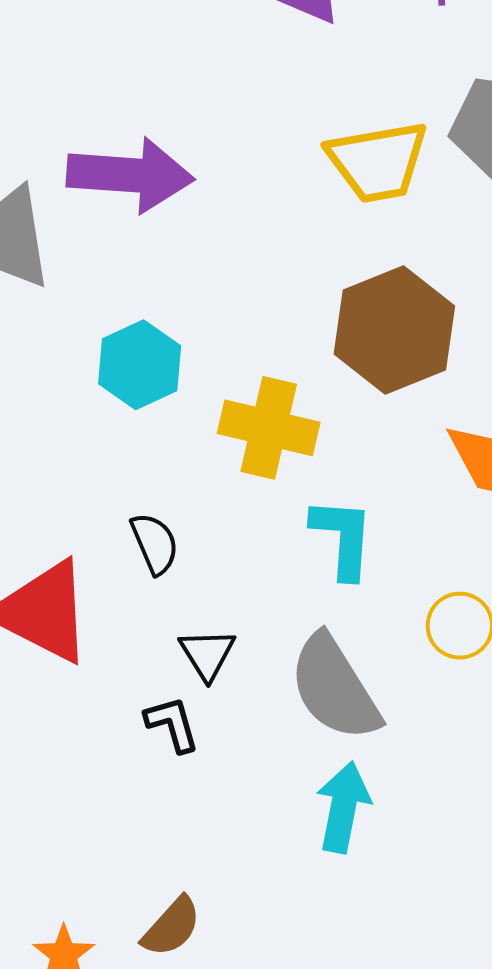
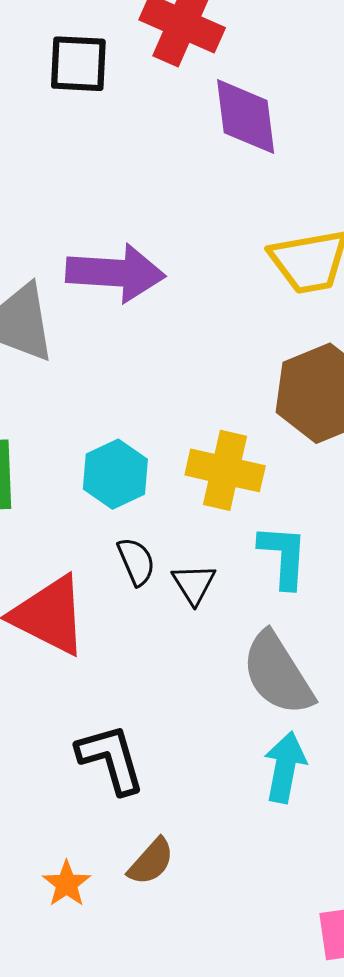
cyan hexagon: (140, 365) -> (115, 474), moved
black triangle: (207, 654) -> (194, 584), moved
black L-shape: (172, 724) -> (111, 759), moved, size x1.6

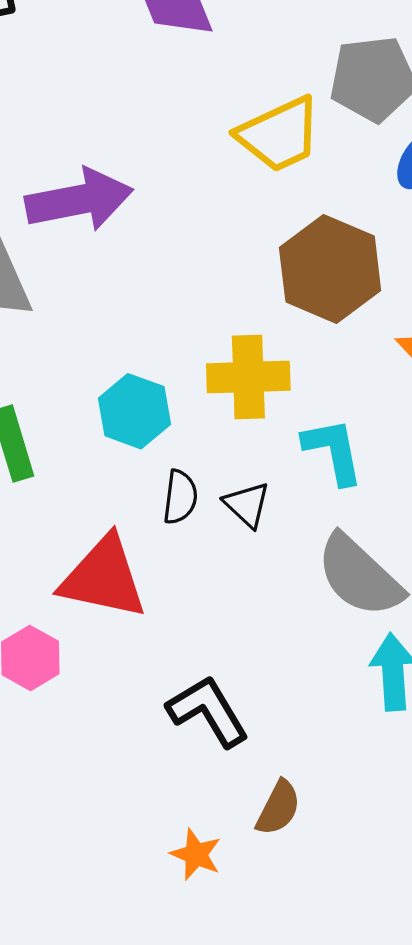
black semicircle: (136, 561) -> (180, 497), turned 45

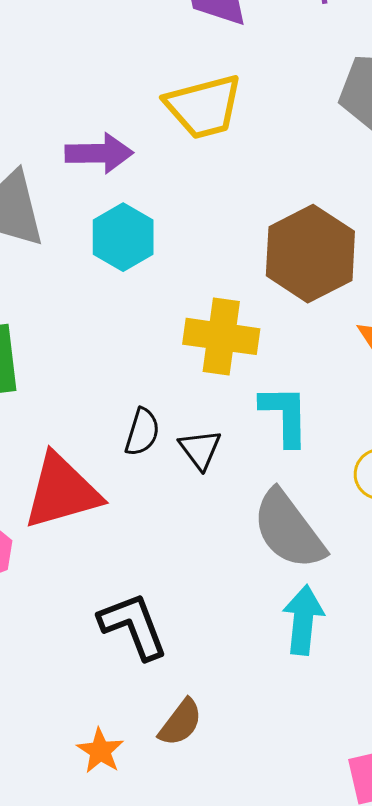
yellow trapezoid: (279, 134) -> (204, 107), moved
purple arrow: (79, 200) -> (99, 153), size x0.7
cyan hexagon: (134, 411) -> (123, 237), moved
red triangle: (104, 578) -> (62, 491), turned -38

